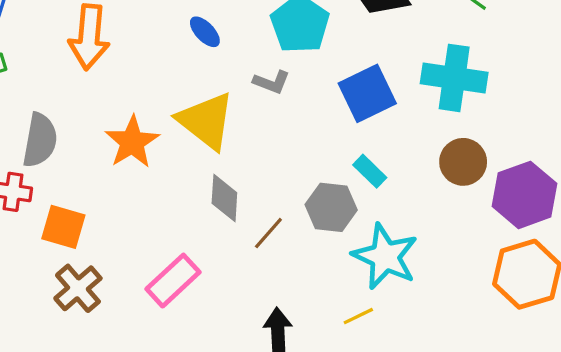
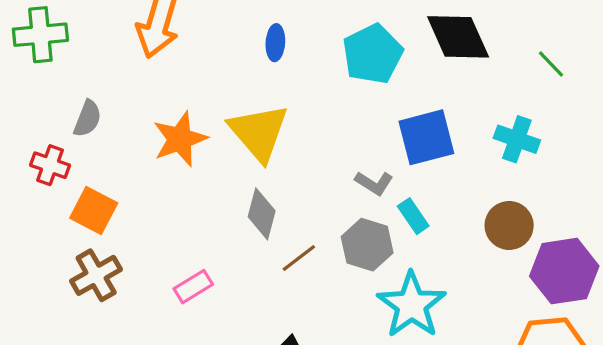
blue ellipse: (205, 32) -> (275, 43), turned 36
cyan cross: (454, 78) -> (517, 139), size x0.7
gray L-shape: (272, 82) -> (374, 183), moved
gray semicircle: (40, 140) -> (88, 119), size x0.7
pink rectangle: (173, 281) -> (193, 287), size x0.7

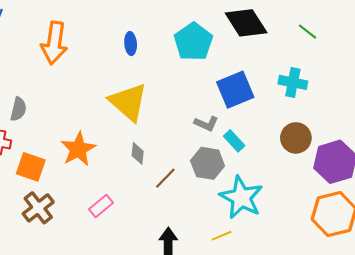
orange star: (180, 139) -> (78, 149), moved
gray diamond: (262, 214) -> (138, 153), size x0.7

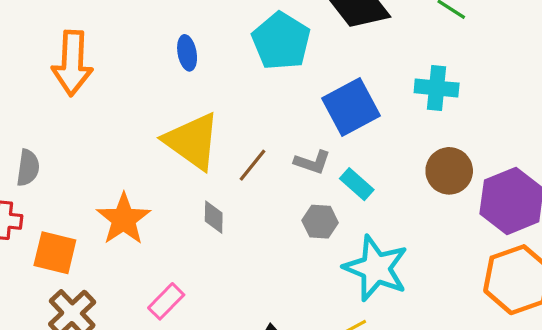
gray hexagon: (208, 163) -> (320, 222), size x0.7
brown line: (165, 178) -> (252, 165), moved

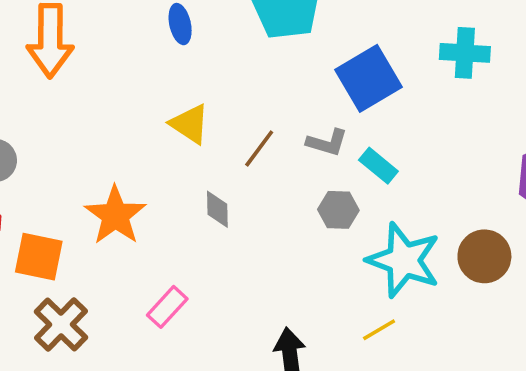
yellow triangle: (192, 141) -> (190, 124), size x0.6
brown circle: (449, 171) -> (484, 256), moved

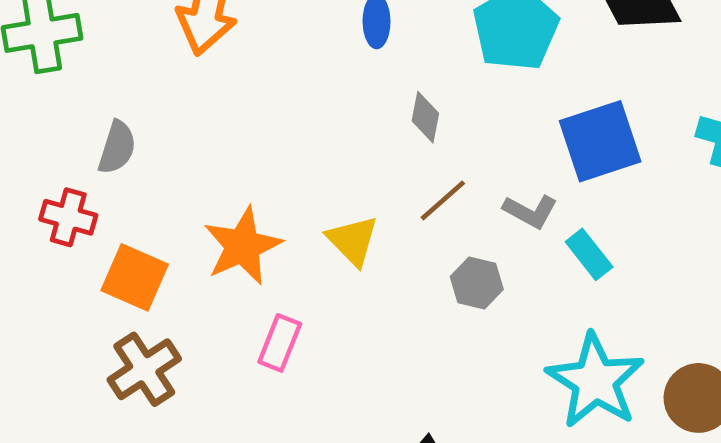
yellow triangle: (190, 124) -> (353, 241), moved
gray diamond: (217, 209) -> (425, 117), moved
gray hexagon: (338, 210) -> (477, 283), moved
pink rectangle: (167, 307) -> (280, 343), moved, turned -33

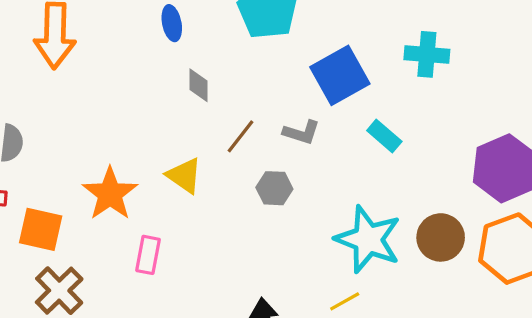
gray diamond: (425, 117) -> (199, 85), moved
cyan rectangle: (589, 254) -> (384, 136), moved

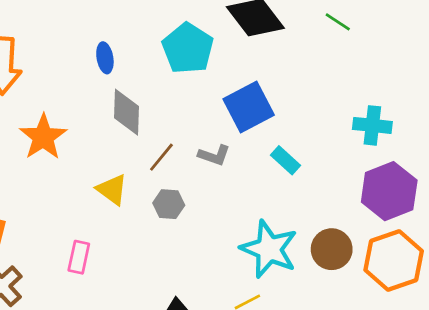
cyan cross: (427, 54) -> (372, 125), moved
gray diamond: (199, 85) -> (127, 112), size x1.6
gray hexagon: (274, 188) -> (169, 204), moved
orange star: (110, 194) -> (43, 137), moved

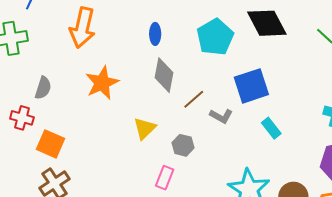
brown line: (161, 157) -> (194, 99), moved
yellow triangle: (112, 190) -> (145, 128), turned 30
pink rectangle: (79, 257) -> (165, 178), moved

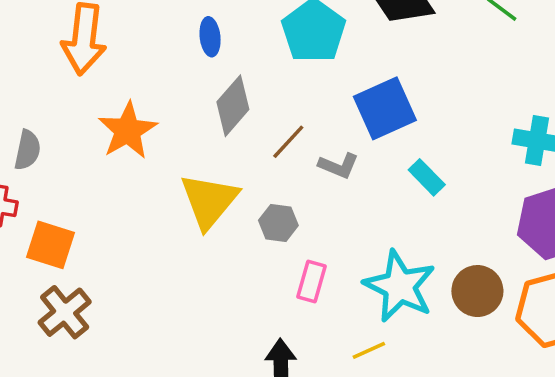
gray diamond: (164, 75) -> (233, 106), turned 36
yellow triangle: (145, 128) -> (209, 201), size x1.5
pink rectangle: (165, 178) -> (312, 282), moved

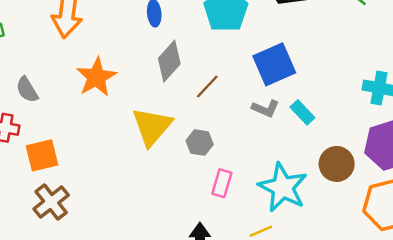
gray semicircle: (27, 150) -> (27, 90), turned 136
gray L-shape: (339, 166) -> (266, 108), moved
orange square: (50, 245) -> (42, 155), turned -32
brown circle: (477, 291) -> (337, 164), moved

